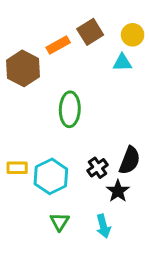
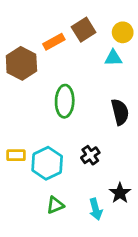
black semicircle: (130, 160) -> (120, 112), moved, turned -35
black star: (118, 191) -> (120, 193), moved
green triangle: (60, 222) -> (55, 205), turned 36

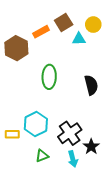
cyan triangle: (113, 58) -> (79, 39), moved
yellow rectangle: (16, 155) -> (12, 134), moved
black cross: (90, 155) -> (70, 133), moved, size x1.6

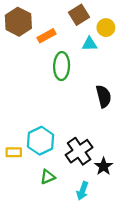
brown square: (64, 22) -> (79, 15), moved
brown hexagon: (16, 48) -> (18, 22), moved
green ellipse: (49, 77) -> (62, 66), moved
cyan arrow: (73, 159) -> (83, 191), moved, turned 35

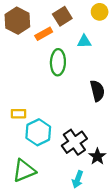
brown square: (79, 15) -> (62, 16), moved
yellow circle: (106, 28) -> (100, 12), moved
yellow rectangle: (14, 152) -> (19, 114), moved
green triangle: (48, 177) -> (24, 171), moved, size x1.6

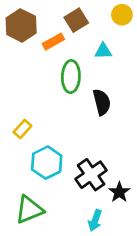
black semicircle: (97, 91) -> (102, 102), moved
yellow rectangle: (19, 114) -> (22, 129), moved, turned -48

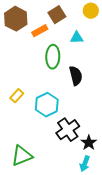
cyan hexagon: (47, 163) -> (47, 105), moved
cyan arrow: (95, 220) -> (85, 164), moved

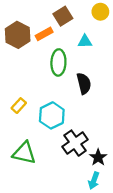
brown hexagon: (16, 19) -> (18, 35), moved
green triangle: (22, 156) -> (24, 153), moved, turned 35

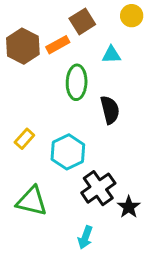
cyan arrow: (94, 181) -> (85, 237), moved

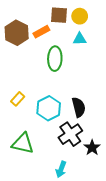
yellow circle: (132, 16) -> (80, 16), moved
brown square: (82, 21) -> (59, 15), turned 36
black semicircle: (110, 110) -> (79, 107), moved

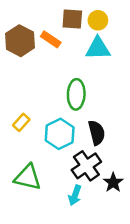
orange rectangle: (41, 32) -> (51, 39), turned 63
cyan triangle: (80, 39) -> (98, 48), size x1.5
green ellipse: (55, 59) -> (76, 94), moved
cyan arrow: (61, 169) -> (75, 195), moved

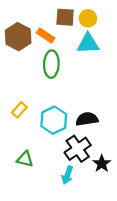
green ellipse: (76, 94) -> (51, 64), moved
black semicircle: (97, 133) -> (87, 119), turned -85
green triangle: (28, 177) -> (25, 159), size x0.7

